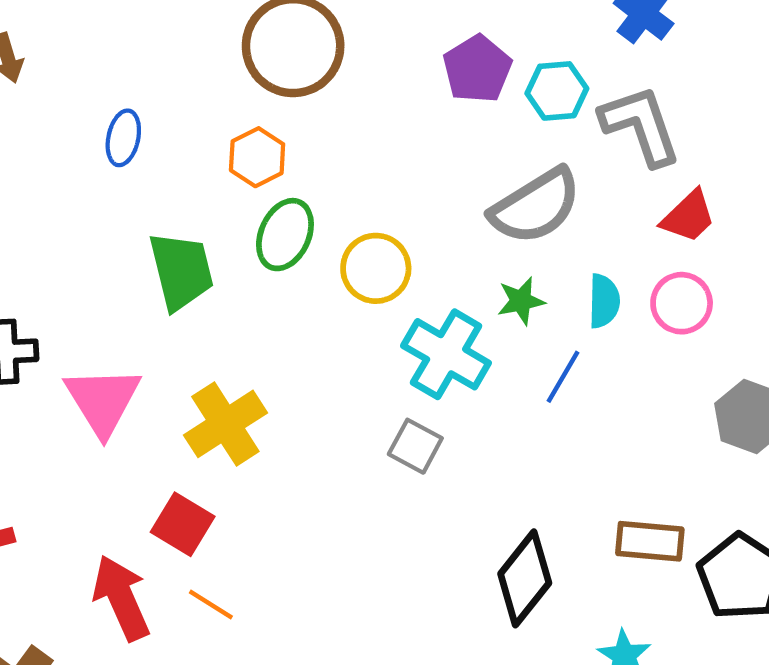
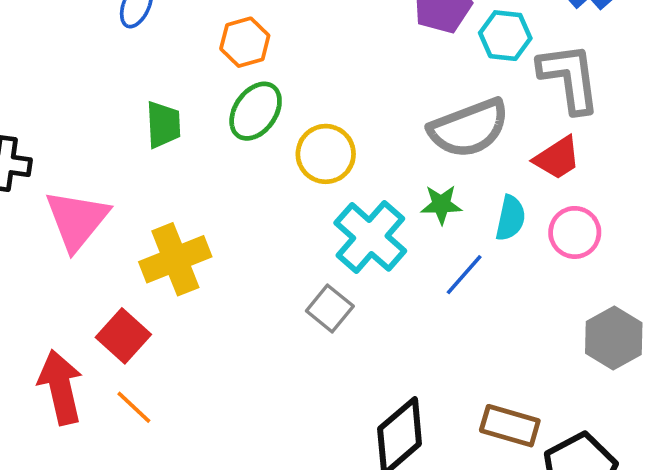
red trapezoid: (688, 217) -> (557, 158), moved
green trapezoid: (181, 271) -> (163, 125), size x0.7

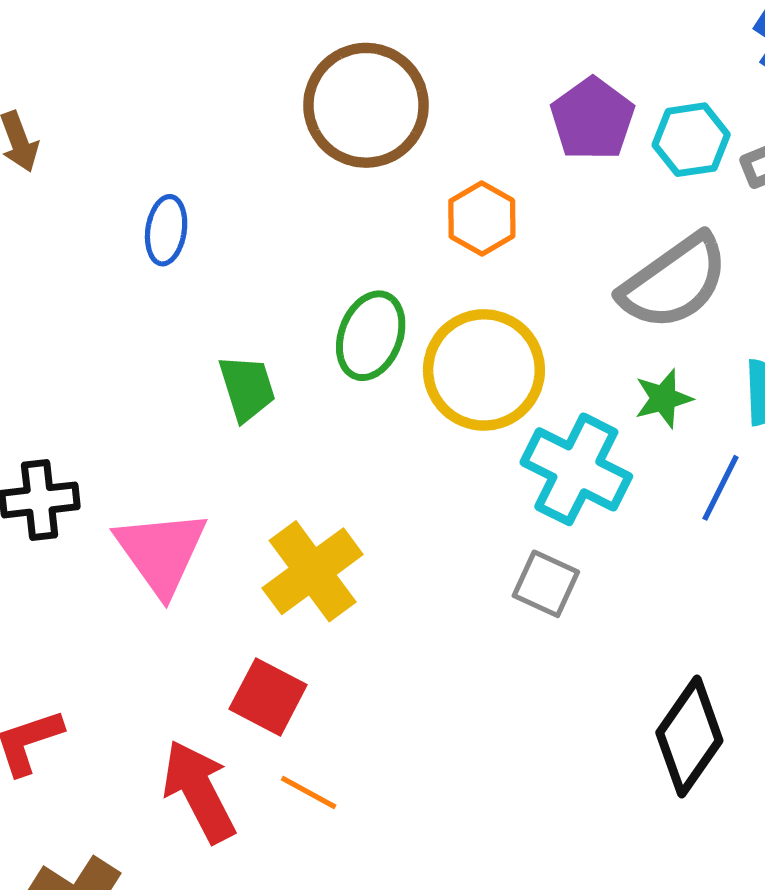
orange hexagon: (245, 42) -> (482, 218), moved
yellow circle: (326, 154) -> (484, 370), size x1.4

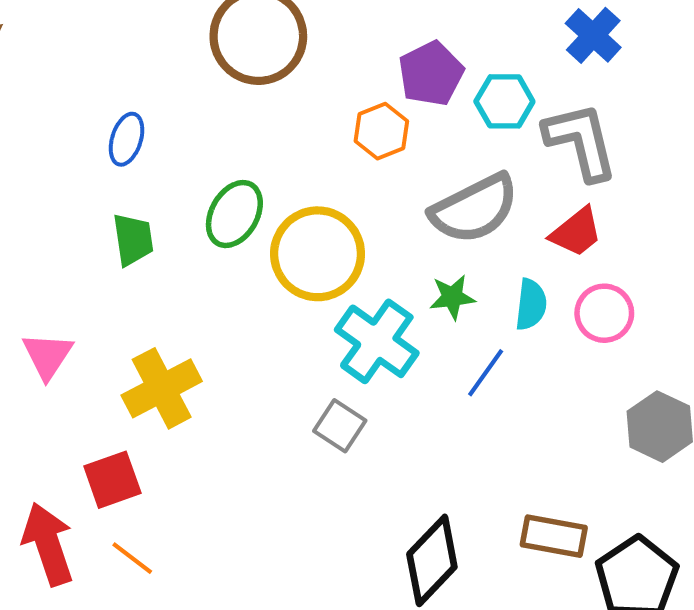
orange hexagon: (482, 218) -> (381, 131), moved
blue ellipse: (166, 230) -> (127, 139), moved
pink triangle: (161, 552) -> (47, 356), size x0.7
red square: (268, 697) -> (112, 480), turned 34

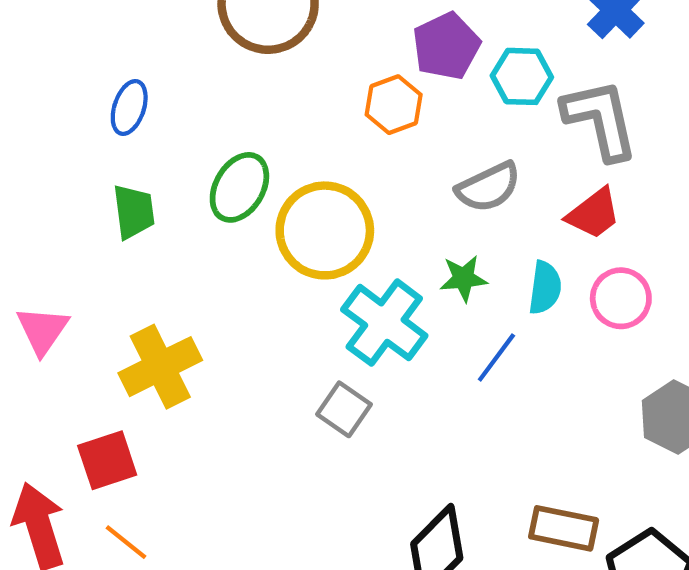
gray semicircle: (474, 209) -> (488, 187), size x0.7

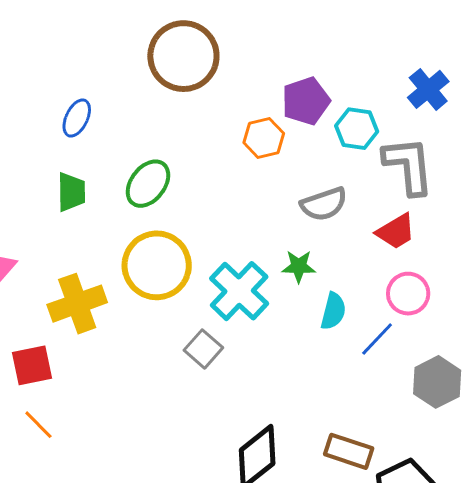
yellow circle: (325, 230) -> (157, 265), moved
cyan semicircle: (545, 288) -> (333, 311), moved
blue line: (496, 357) -> (377, 339), moved

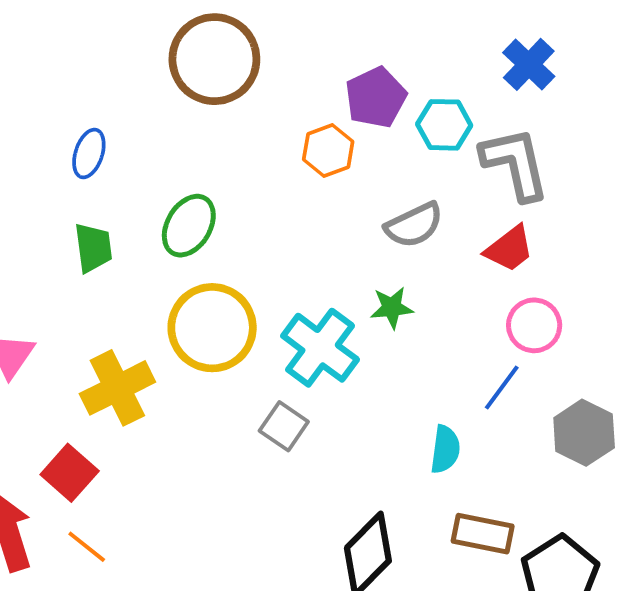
cyan semicircle: (333, 311) -> (445, 449), moved
red square: (32, 365) -> (70, 473), turned -30

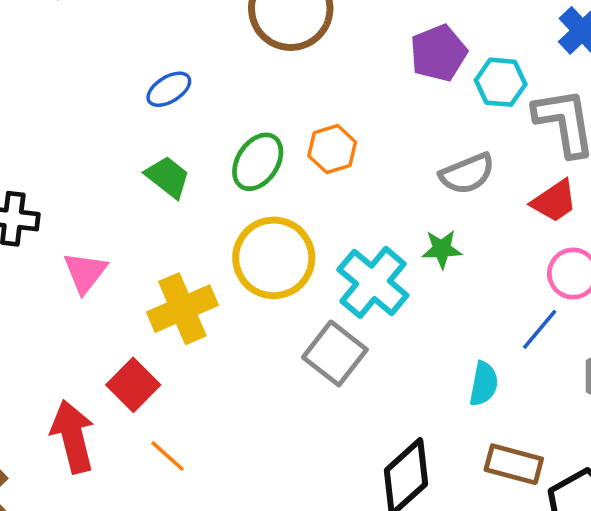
orange hexagon: (328, 150) -> (332, 149), moved
blue ellipse: (89, 153) -> (169, 89), turned 36
green trapezoid: (93, 248) -> (168, 177), turned -48
gray square: (284, 426) -> (335, 353), size x1.4
orange line: (87, 547) -> (168, 456), moved

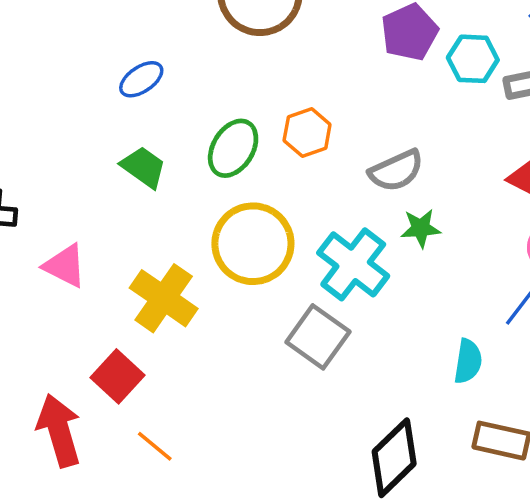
gray semicircle: (467, 174) -> (396, 171), moved
pink triangle: (85, 272) -> (65, 266), turned -39
yellow cross: (182, 309) -> (164, 298), turned -30

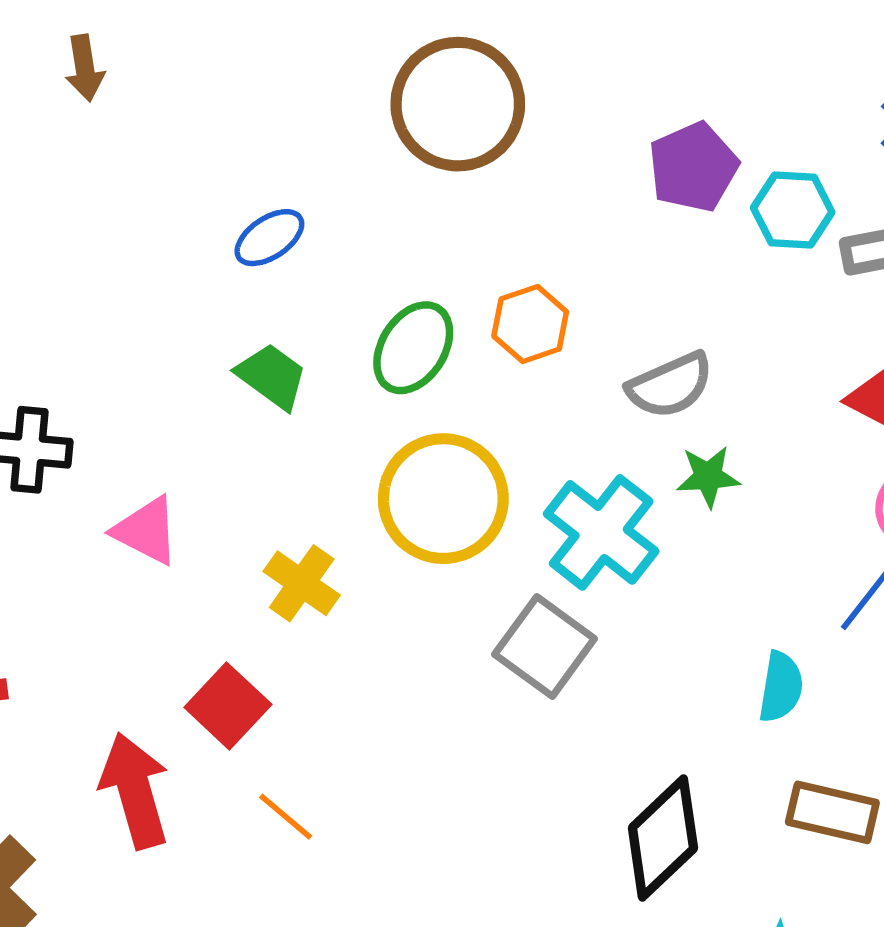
yellow cross: (164, 298) -> (302, 583), size x0.7

